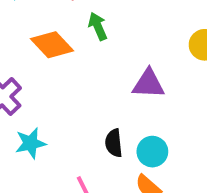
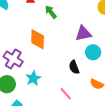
orange diamond: (52, 45) -> (38, 39), moved, turned 60
cyan circle: (152, 152) -> (93, 52), moved

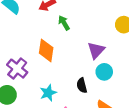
purple triangle: (83, 33) -> (96, 50), turned -42
cyan star: (33, 78) -> (48, 93), moved

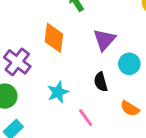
purple triangle: (96, 50) -> (104, 40), moved

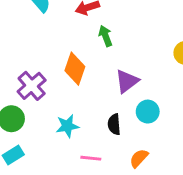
orange semicircle: (130, 109) -> (139, 158), turned 90
pink line: (86, 118) -> (91, 158), turned -60

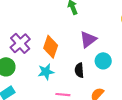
orange diamond: (75, 69) -> (51, 47), moved

